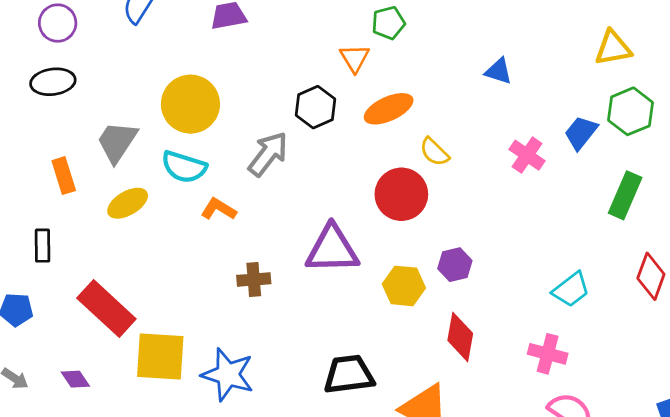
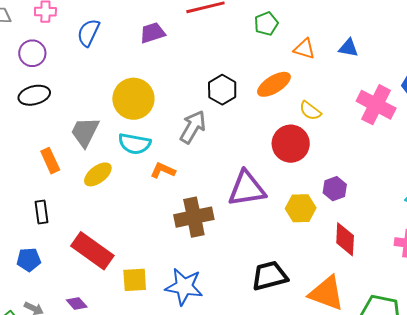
orange triangle: (355, 58) -> (304, 49), moved, turned -35
pink cross: (527, 155) -> (376, 105), size x1.5
brown cross: (254, 280) -> (194, 217), size x1.6
yellow square: (160, 356) -> (135, 280), size x0.7

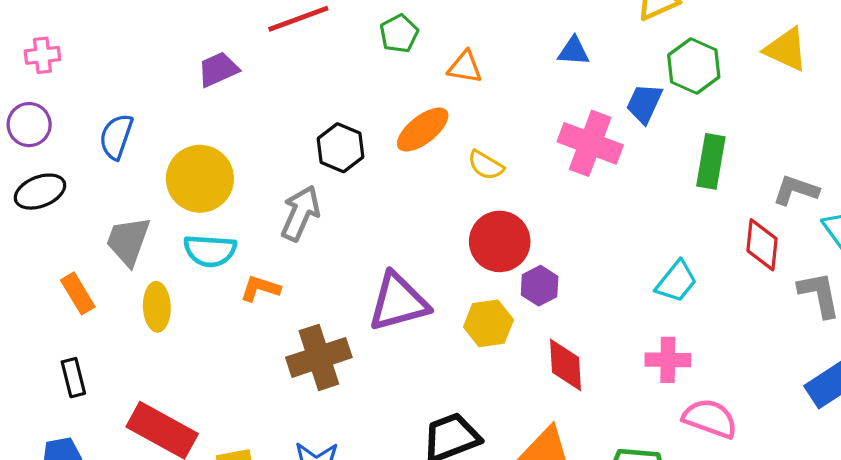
blue semicircle: (88, 33) -> (116, 137), moved
blue triangle: (348, 48) -> (574, 51), moved
red circle: (291, 144) -> (500, 241), moved
yellow ellipse: (98, 174) -> (157, 307), turned -48

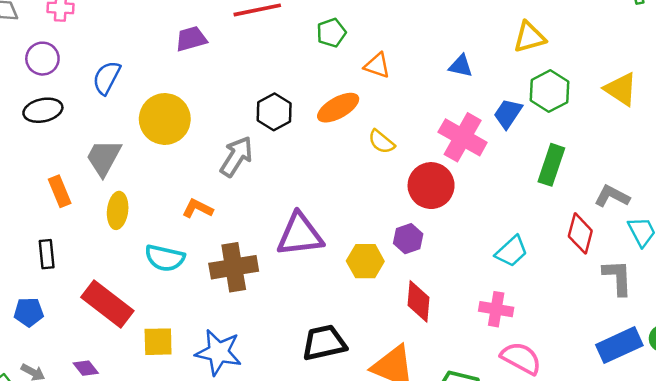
red circle: (500, 241) -> (431, 186), moved
cyan semicircle: (210, 251) -> (165, 258), moved

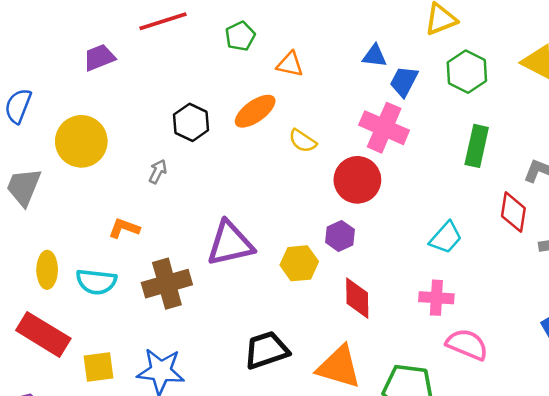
blue trapezoid: (508, 114) -> (404, 81), moved
gray arrow: (236, 157) -> (158, 171), size x0.6
yellow ellipse: (118, 210) -> (47, 270), moved

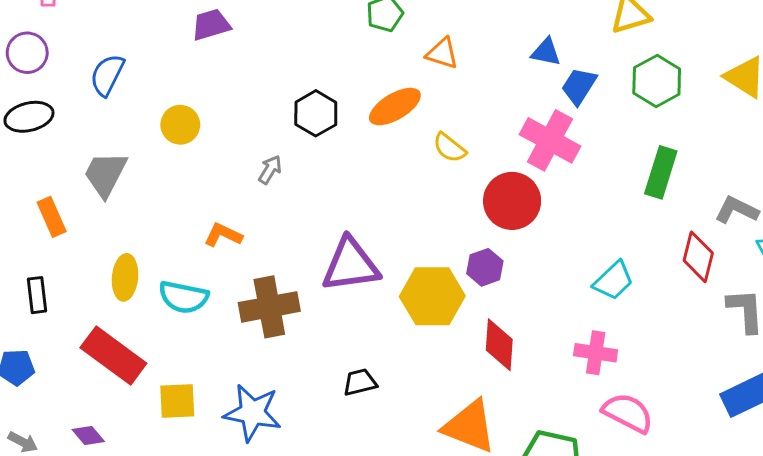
yellow circle: (81, 141) -> (180, 125), size x0.6
yellow hexagon: (299, 263) -> (432, 296), size x1.4
black trapezoid: (266, 350) -> (360, 382), moved, size x0.6

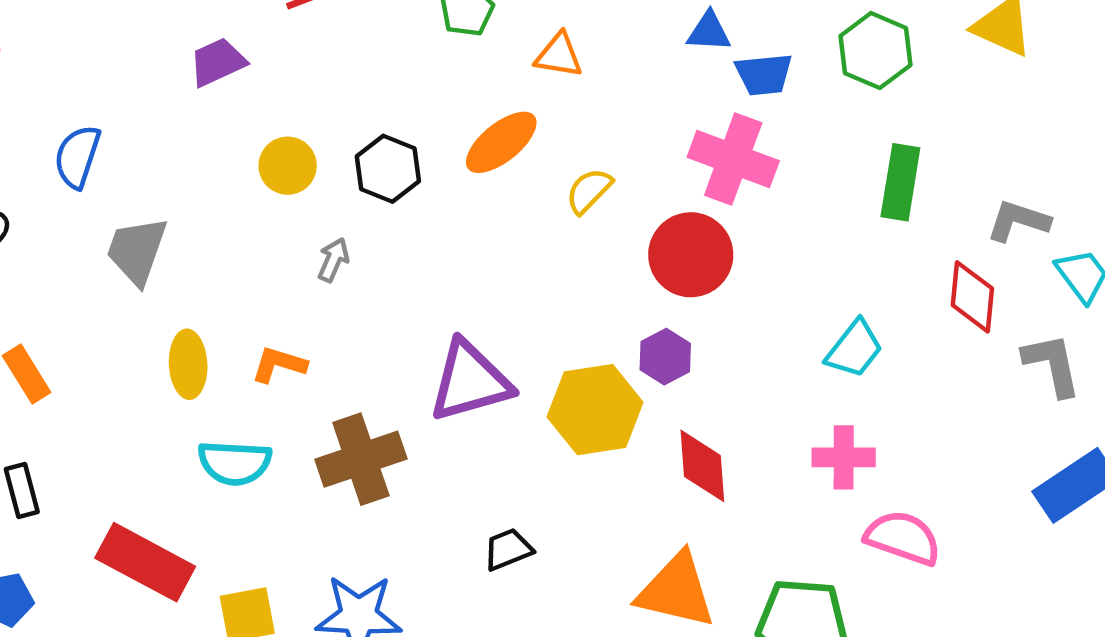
blue trapezoid: (579, 86) -> (764, 74), turned -120
yellow circle: (180, 125) -> (288, 166), moved
yellow semicircle: (450, 148) -> (589, 191), turned 104
gray trapezoid: (105, 174) -> (137, 251), moved
yellow ellipse: (125, 277) -> (188, 364), moved

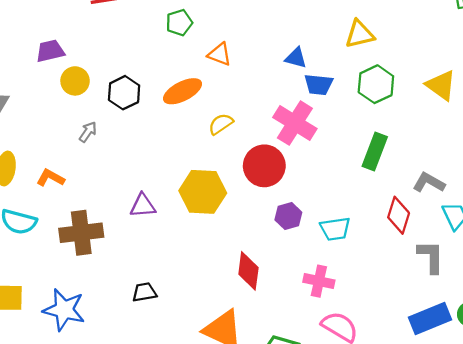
purple trapezoid: (218, 62) -> (50, 51), moved
cyan trapezoid: (854, 349) -> (335, 229), turned 32
purple hexagon: (665, 357) -> (288, 216), moved
purple triangle: (470, 381) -> (143, 206), size x0.6
yellow hexagon: (595, 410) -> (203, 192), moved

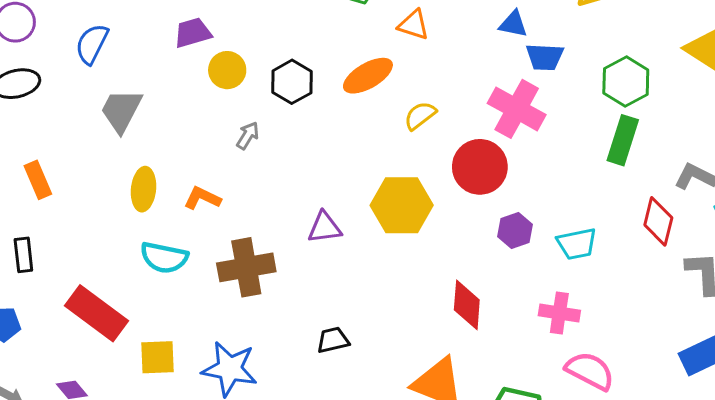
green hexagon: (376, 84) -> (626, 82), moved

